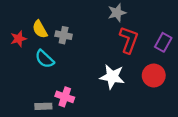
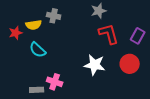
yellow semicircle: (40, 29) -> (34, 25), turned -70
gray cross: (64, 35) -> (54, 16), moved
red L-shape: (129, 40) -> (109, 34), turned -35

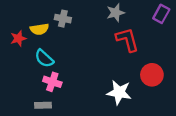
purple rectangle: (138, 36) -> (161, 14), moved
white star: (95, 65) -> (119, 92), moved
pink cross: (55, 82) -> (52, 82), moved

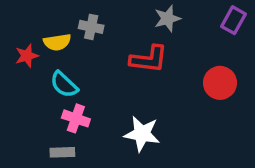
red L-shape: (127, 40) -> (149, 59), moved, turned 112
red circle: (152, 75) -> (220, 83), moved
white star: (119, 92) -> (142, 134), moved

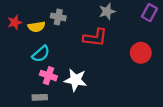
red star: (27, 56) -> (15, 22), moved
cyan semicircle: (64, 85) -> (41, 54), turned -84
white star: (142, 134) -> (76, 80), moved

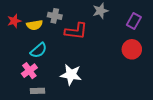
purple rectangle: (149, 13) -> (134, 21), moved
red L-shape: (95, 38) -> (76, 31), moved
pink cross: (48, 76) -> (29, 71), moved, turned 35

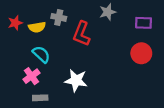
purple rectangle: (134, 21) -> (143, 23), turned 63
red L-shape: (76, 31) -> (82, 34), turned 105
cyan semicircle: (39, 50) -> (41, 54), turned -96

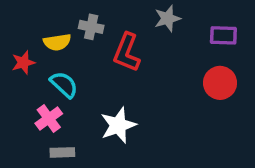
red star: (15, 23) -> (23, 63), moved
white star: (76, 80) -> (118, 125), turned -30

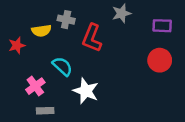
cyan semicircle: (64, 85) -> (62, 66), moved
white star: (118, 125) -> (86, 91), turned -30

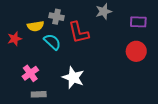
red L-shape: (92, 38) -> (79, 32), turned -35
cyan semicircle: (62, 66) -> (52, 42), moved

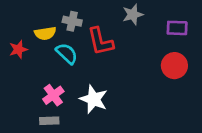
pink cross: (30, 73) -> (53, 95), moved

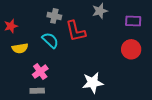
yellow semicircle: (45, 33) -> (20, 48), moved
red star: (18, 49) -> (11, 26), moved
white star: (94, 99) -> (93, 83), moved, turned -30

